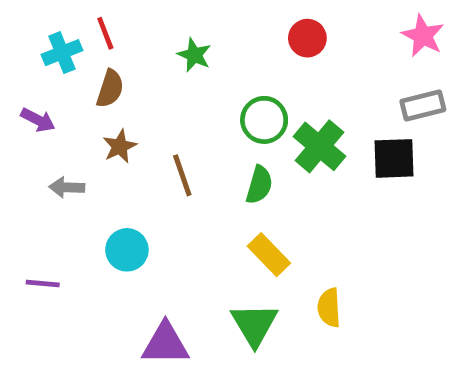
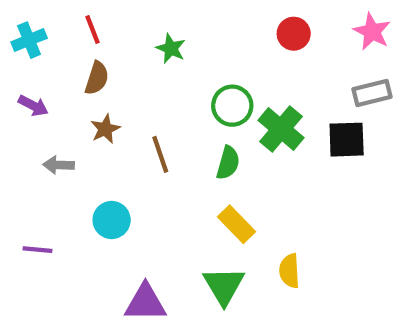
red circle: (307, 38) -> (294, 34), moved
cyan cross: (62, 53) -> (29, 40), moved

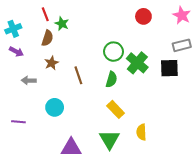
cyan cross: (29, 40) -> (13, 29), moved
green star: (171, 49) -> (62, 24), moved

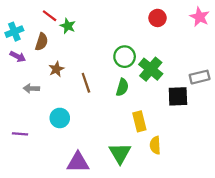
red line: (45, 14) -> (50, 16), turned -32
brown semicircle: (47, 38) -> (42, 42), moved
gray rectangle: (182, 45) -> (200, 77), moved
black square: (169, 68) -> (178, 96), moved
yellow rectangle: (116, 109) -> (139, 121), moved, turned 30

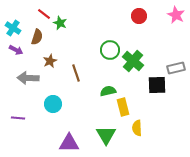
cyan cross: (14, 32) -> (13, 28), turned -35
green semicircle: (122, 87) -> (108, 91), moved, turned -119
gray arrow: (31, 88) -> (28, 78), size x1.5

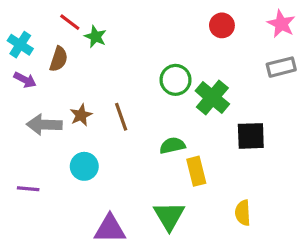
brown star: (50, 61) -> (81, 115), moved
gray rectangle: (176, 68) -> (281, 67), moved
yellow semicircle: (137, 128) -> (243, 213), moved

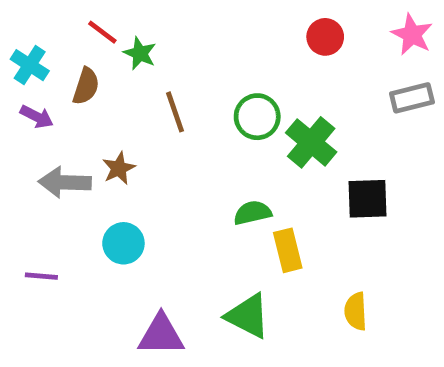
brown line: (121, 117) -> (175, 112), moved
green triangle: (169, 216) -> (248, 316), turned -32

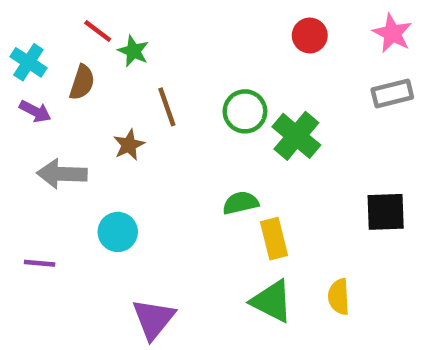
brown star: (119, 168) -> (129, 145), moved
black square: (367, 199) -> (386, 212), moved
green triangle: (248, 316) -> (272, 301), moved
purple triangle: (161, 335) -> (153, 319), turned -51

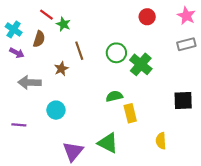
green triangle: (272, 301) -> (108, 143), moved

